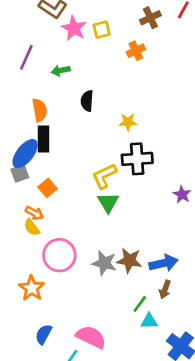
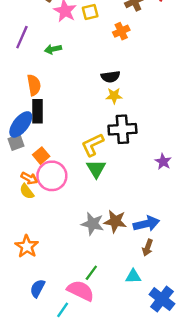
black semicircle: (87, 101) -> (110, 77), moved, turned -102
pink circle: (59, 255) -> (52, 176), moved
green line: (140, 304) -> (91, 273), moved

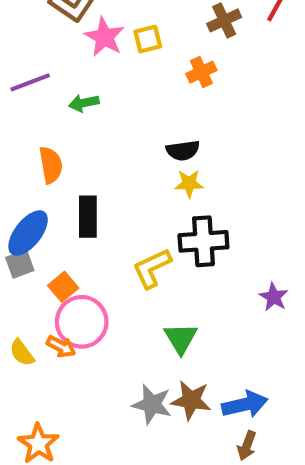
purple line: (22, 37) -> (30, 82), turned 45
black rectangle: (38, 111) -> (88, 217), moved
green triangle: (96, 169) -> (181, 338), moved
orange arrow: (29, 178) -> (61, 347), moved
yellow semicircle: (27, 191) -> (22, 353), moved

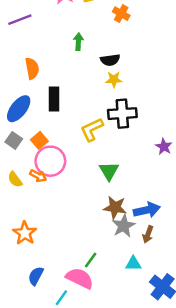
orange cross: (201, 72) -> (121, 14), turned -35
green arrow: (84, 103) -> (78, 42), moved, turned 105
gray square: (20, 264) -> (14, 140), moved, turned -35
gray star: (152, 404) -> (124, 226), moved, turned 30

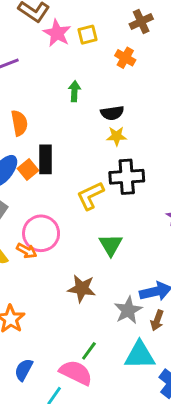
orange square: (39, 140) -> (28, 169), moved
brown star: (115, 208) -> (82, 288), moved
cyan triangle: (133, 264) -> (140, 355), size x1.6

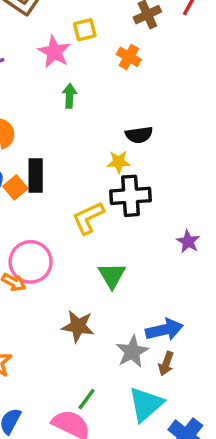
pink star: (57, 33) -> (54, 52), moved
black semicircle: (112, 113) -> (139, 135), moved
yellow star: (117, 136) -> (119, 162), moved
cyan triangle: (140, 355) -> (146, 404), turned -40

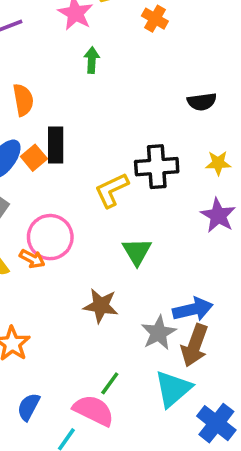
black semicircle: (139, 135) -> (202, 102), moved
yellow star: (119, 162) -> (218, 163), moved
purple star: (188, 242) -> (218, 215), size x1.4
brown arrow: (166, 364) -> (195, 345), size x1.6

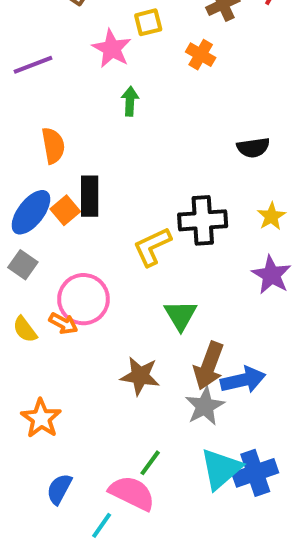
yellow star: (218, 163) -> (271, 216), turned -30
brown arrow: (195, 345) -> (209, 366), moved
blue cross: (216, 423) -> (255, 473), moved, turned 33

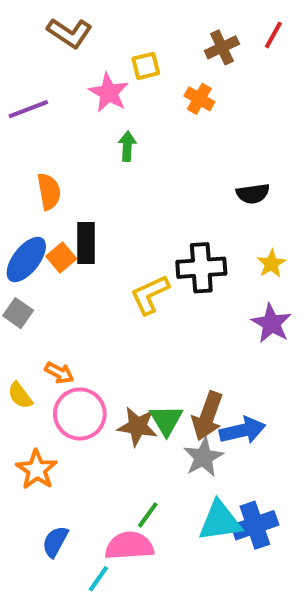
pink circle: (83, 299) -> (80, 414), moved
green triangle: (180, 315) -> (166, 420), moved
yellow semicircle: (25, 329) -> (20, 395), moved
cyan triangle: (221, 469) -> (220, 521), turned 33
pink semicircle: (132, 493) -> (129, 546), turned -30

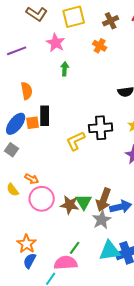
yellow square: (146, 66) -> (74, 17), moved, size x1.6
orange square: (61, 257) -> (33, 123), turned 32
orange star: (37, 470) -> (27, 244), moved

